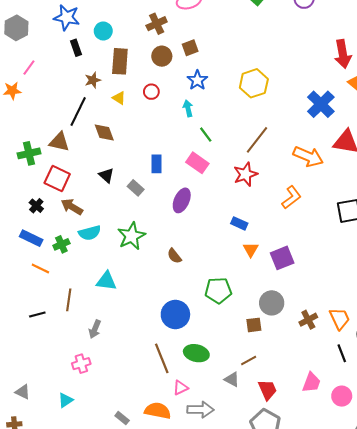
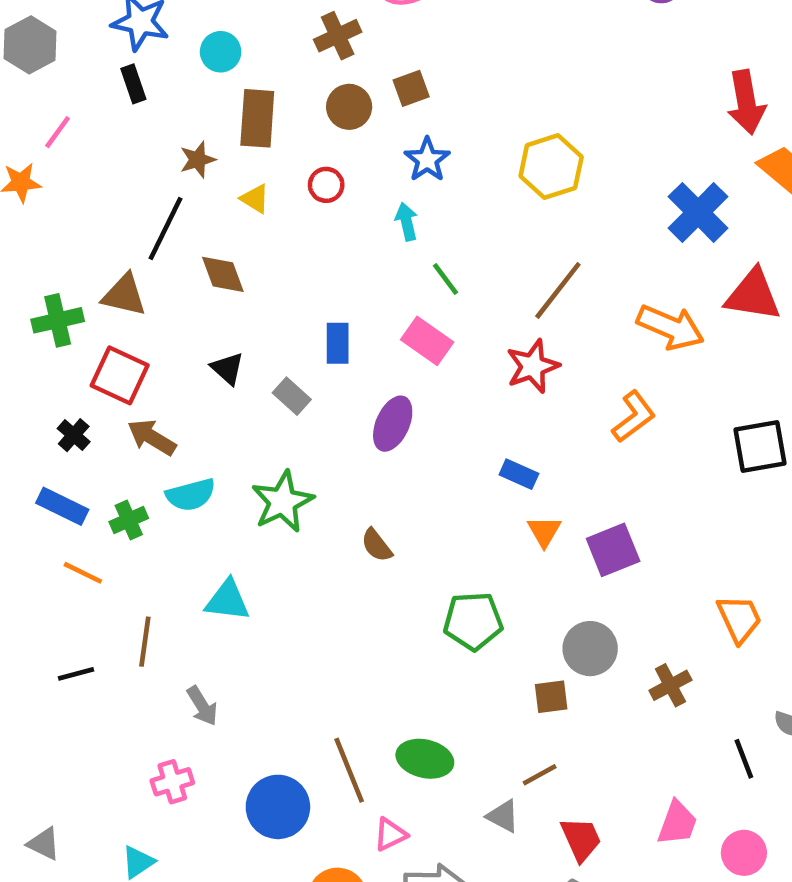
black rectangle: (76, 48) -> (133, 84), moved
blue circle: (175, 314) -> (278, 807), moved
orange trapezoid: (340, 319) -> (739, 619), moved
gray arrow: (95, 329) -> (202, 706), turned -54

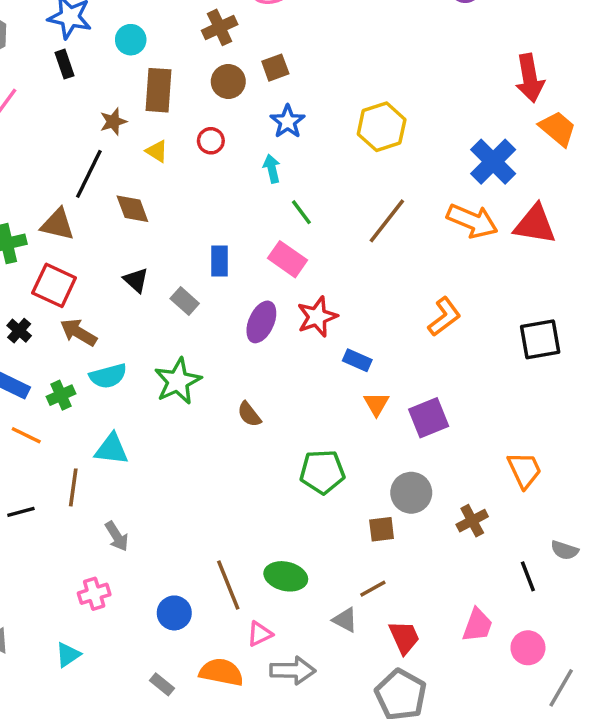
orange arrow: (670, 327) -> (472, 221), moved
red star: (533, 366) -> (317, 317), moved
cyan triangle: (227, 600) -> (112, 449), moved
blue circle: (278, 807) -> (174, 613), size x0.7

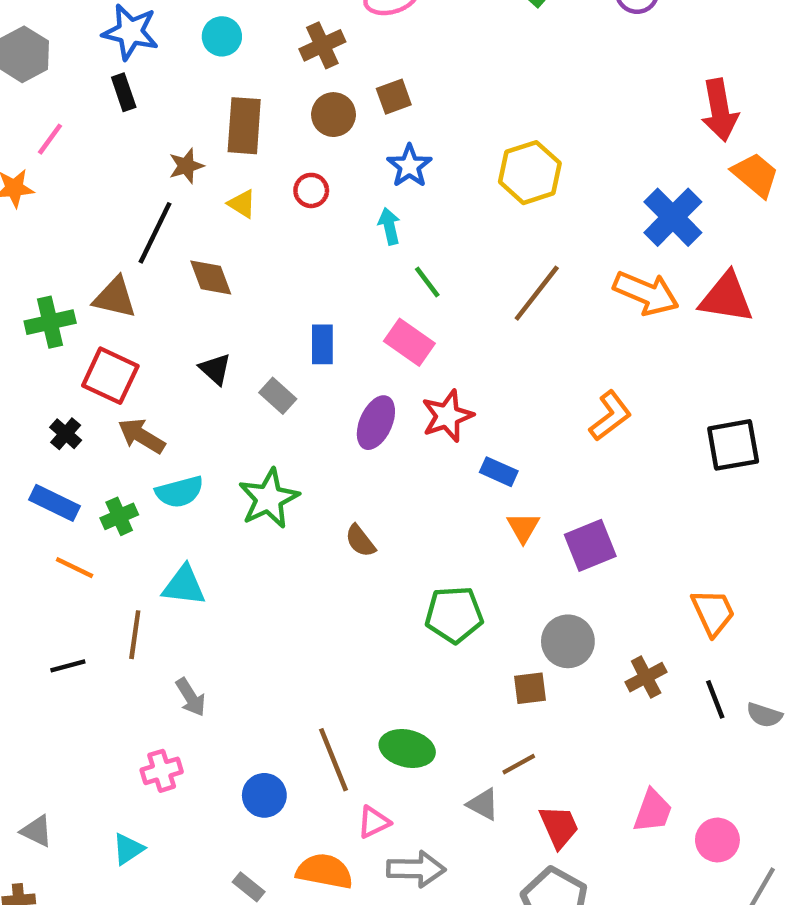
cyan circle: (131, 40) -> (222, 36), moved
black line: (528, 576) -> (715, 699), moved

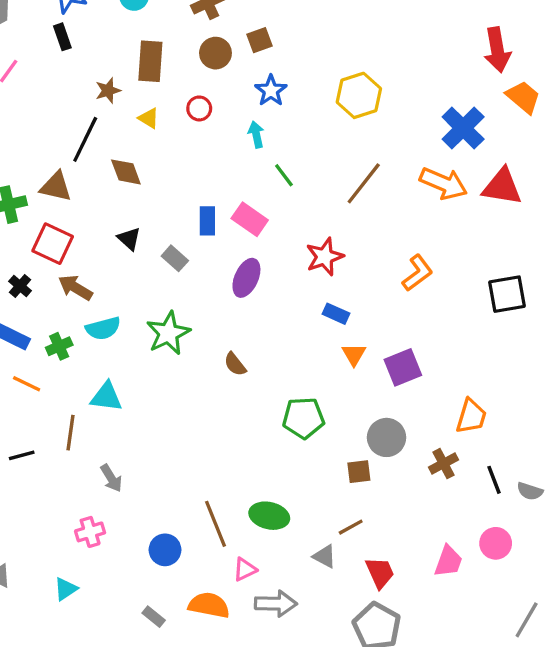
pink rectangle: (409, 342) -> (250, 219), moved
red star: (447, 416) -> (325, 257), moved
orange trapezoid: (713, 612) -> (471, 416), moved, turned 42
pink circle: (717, 840) -> (496, 543), moved

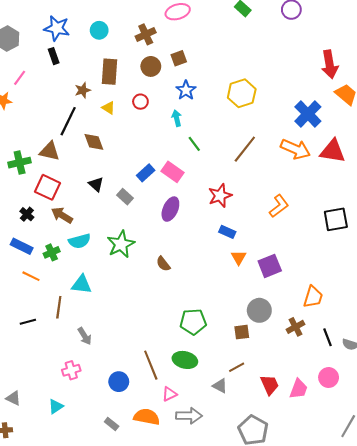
blue rectangle: (207, 221) -> (146, 173), turned 48
green pentagon: (303, 418) -> (193, 322), moved
red trapezoid: (380, 573) -> (270, 385), moved

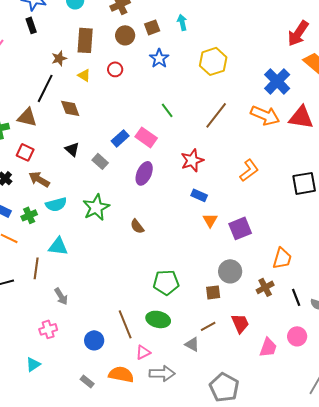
red arrow: (330, 64) -> (298, 33), turned 44
cyan arrow: (177, 118) -> (182, 22), moved
red square: (47, 187) -> (25, 152), size x0.7
red trapezoid: (270, 385) -> (240, 323), moved

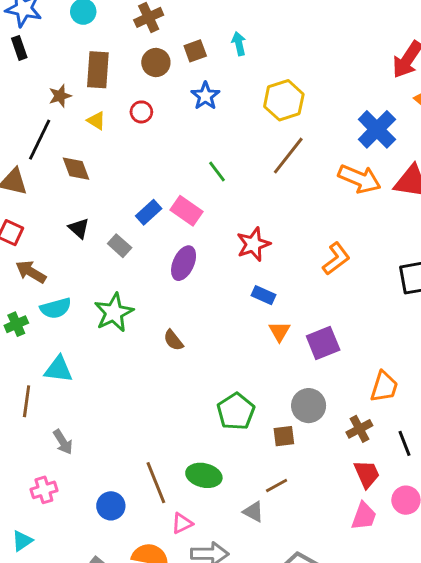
brown line: (216, 115) -> (288, 156), moved
green pentagon: (166, 282) -> (236, 411), moved, turned -30
red trapezoid: (240, 323) -> (367, 474), moved

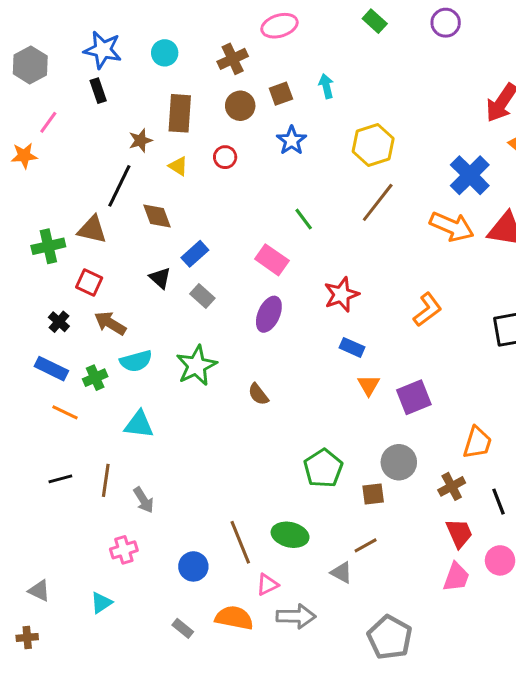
blue rectangle: (149, 212) -> (195, 254), moved
brown line: (27, 401) -> (106, 480), moved

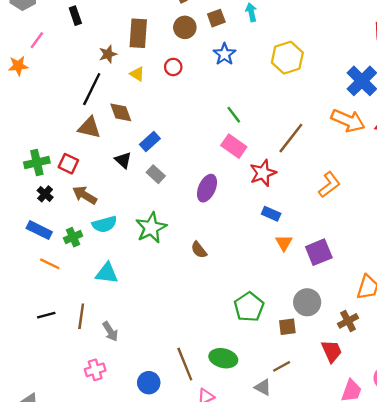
brown line: (378, 202) -> (291, 138), moved
brown triangle: (92, 230) -> (89, 128), moved
green cross: (48, 246) -> (37, 162), moved
pink rectangle: (272, 260) -> (234, 146), moved
red trapezoid: (459, 533) -> (332, 351), moved

